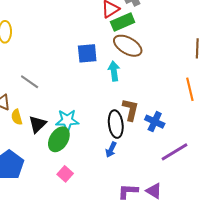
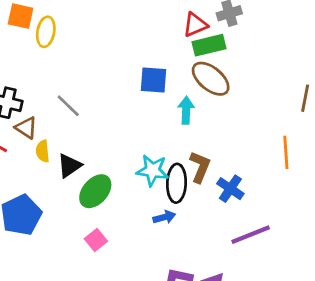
cyan star: (67, 120) -> (152, 170), moved
blue arrow: (111, 150) -> (164, 217), turned -140

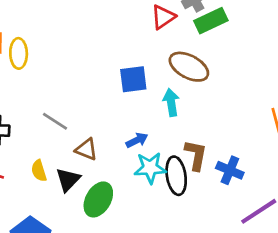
green rectangle: (209, 45) -> (211, 21), moved
brown triangle: (26, 128) -> (86, 149), moved
blue arrow: (164, 217) -> (137, 140), moved

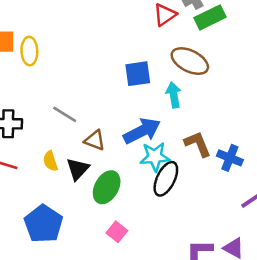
blue arrow: (137, 140) -> (142, 131), size x1.8
brown L-shape: (196, 155) -> (198, 144), turned -32
black ellipse: (176, 176) -> (166, 179), moved, turned 36

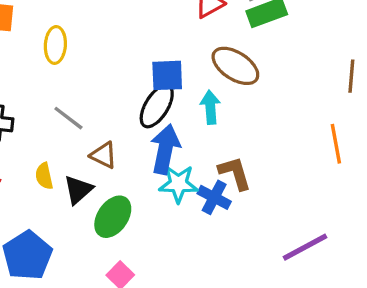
yellow ellipse: (29, 51) -> (55, 45), moved
blue arrow: (142, 131) -> (165, 149), turned -57
blue cross: (230, 158) -> (214, 197), moved
black ellipse: (166, 179) -> (157, 106), moved

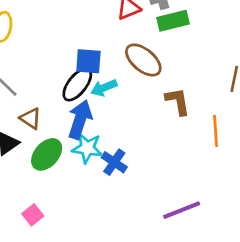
cyan arrow: (210, 107) -> (104, 88), moved, turned -115
brown L-shape: (235, 173) -> (178, 101), moved
green ellipse: (113, 217) -> (47, 154), moved

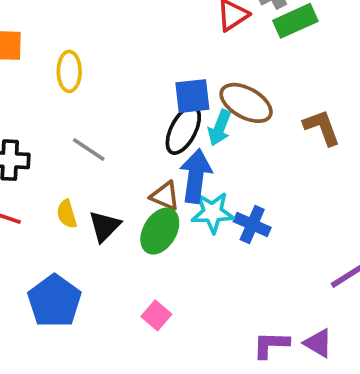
brown ellipse: (143, 60) -> (246, 103), moved
cyan arrow: (104, 88) -> (220, 128), turned -35
brown triangle: (31, 118) -> (165, 196), moved

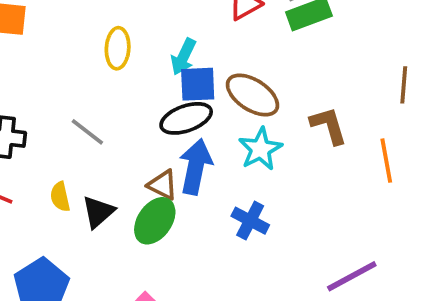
yellow ellipse: (69, 71) -> (118, 48), moved
cyan arrow: (220, 128) -> (183, 57), moved
black ellipse: (183, 130) -> (186, 118), turned 39
cyan star: (213, 212) -> (260, 149), moved, turned -30

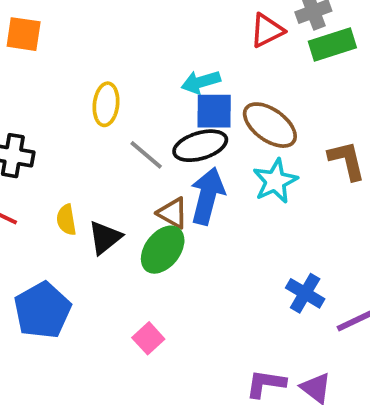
yellow ellipse: (118, 48) -> (106, 104), moved
cyan arrow: (183, 57) -> (201, 82), turned 45
gray line: (87, 132) -> (146, 155), moved
blue cross: (250, 221) -> (305, 293), moved

